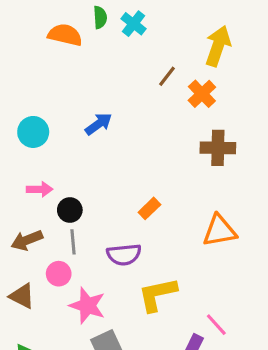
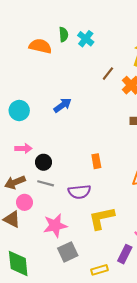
orange rectangle: (149, 208) -> (96, 161), turned -56
gray line: (73, 242) -> (46, 183), turned -70
pink circle: (59, 274) -> (24, 202), moved
pink star: (87, 306) -> (55, 226), turned -30

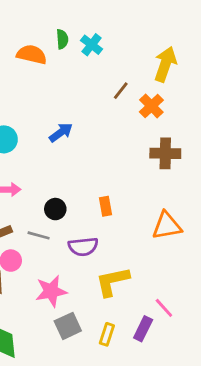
black circle: (43, 162) -> (55, 209), moved
yellow rectangle: (99, 270) -> (107, 334), moved, turned -56

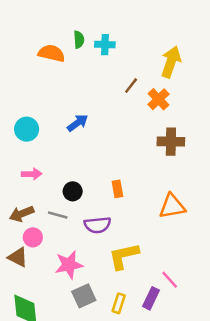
cyan cross: (92, 45) -> (105, 45), turned -36

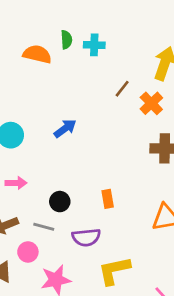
pink circle: (33, 237) -> (28, 252), moved

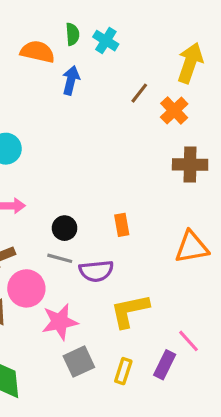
cyan cross: (94, 45) -> (106, 41), turned 30
blue arrow: (65, 129) -> (71, 80), moved, turned -40
gray line: (44, 227) -> (60, 258), moved
pink circle: (28, 252) -> (26, 288), size x1.5

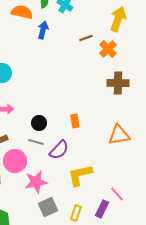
brown line: (139, 93) -> (86, 38), turned 32
purple semicircle: (96, 271) -> (59, 150), turned -40

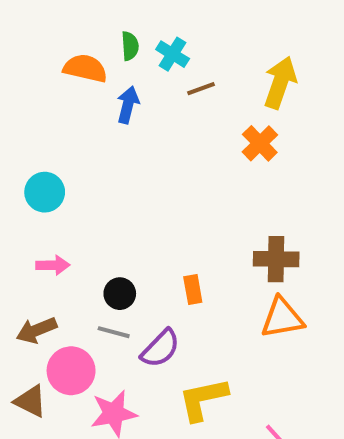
brown line: (86, 38) -> (201, 89), moved
brown cross: (118, 83) -> (276, 259), moved

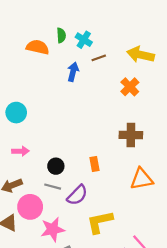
yellow arrow: (280, 83) -> (141, 55), turned -96
blue arrow: (128, 105) -> (73, 72), moved
brown cross: (276, 259) -> (131, 135), moved

